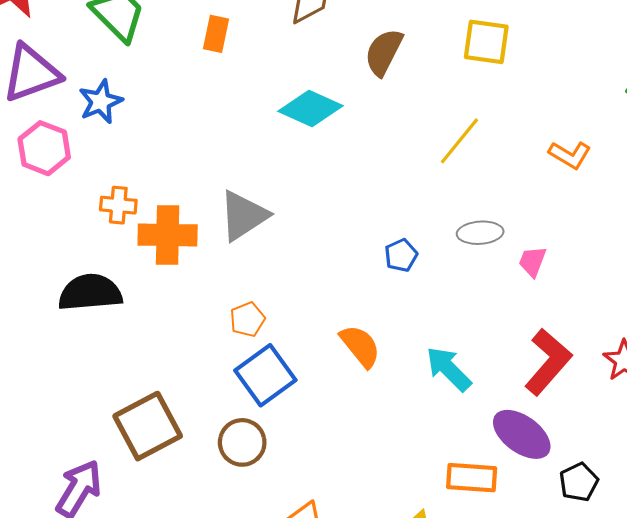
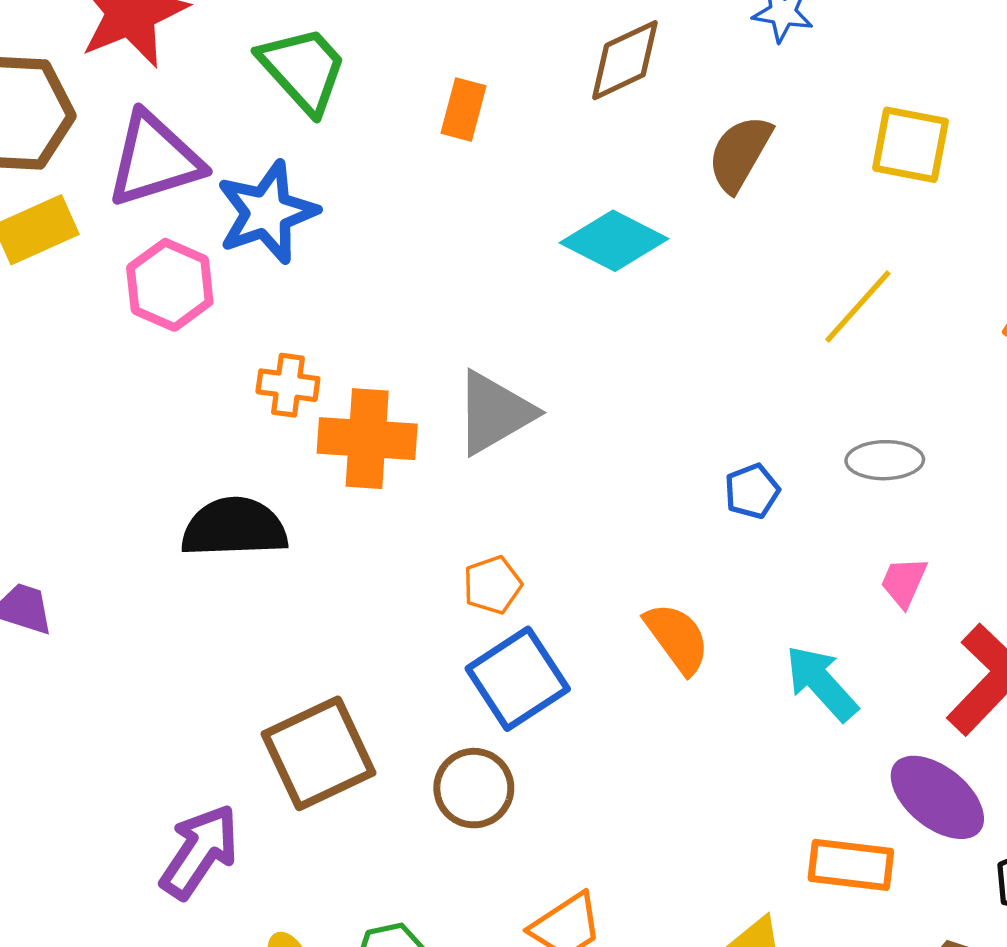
blue star: (101, 102) -> (267, 212), size x1.4
pink trapezoid: (533, 261) -> (904, 582), moved

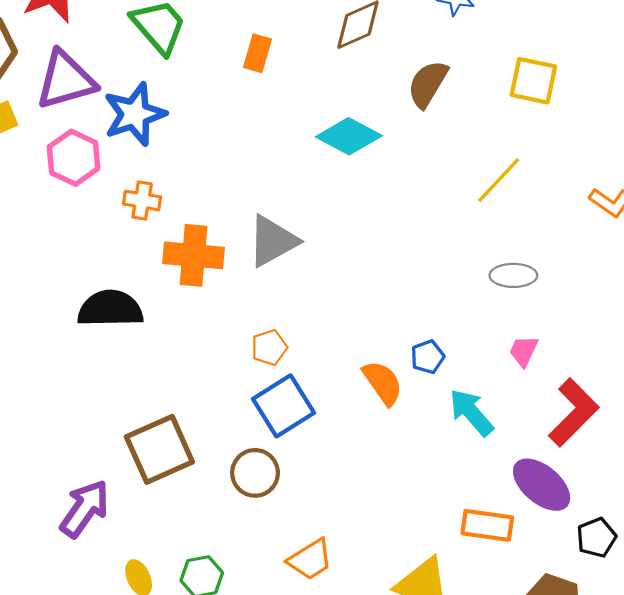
orange cross: (288, 385) -> (142, 200), moved
blue pentagon: (752, 491) -> (428, 357), moved

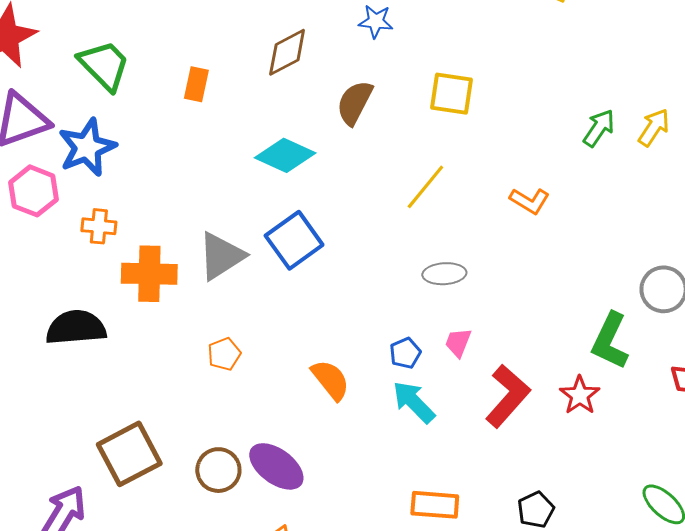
blue pentagon: (428, 357) -> (405, 353), moved
blue square: (284, 406) -> (294, 240), moved
purple ellipse: (542, 485) -> (276, 466), moved

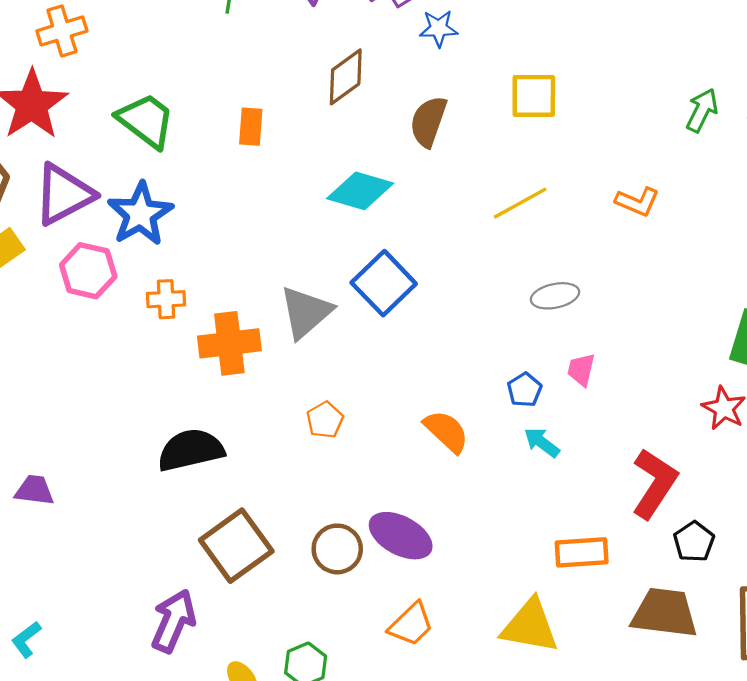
yellow line: (425, 187) -> (520, 203), turned 30
black semicircle: (76, 328) -> (191, 450), moved
red L-shape: (508, 396) -> (654, 483), moved
cyan arrow: (414, 402) -> (542, 442), size x0.7

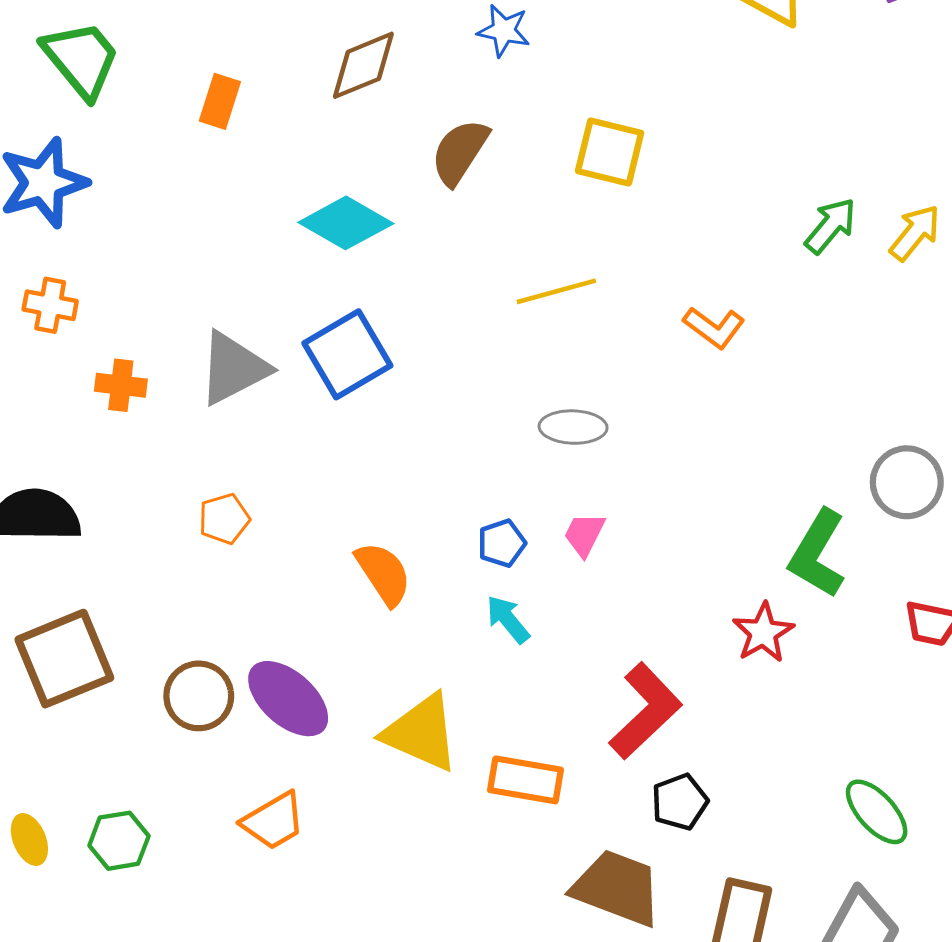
orange cross: (229, 343) -> (121, 385), size x0.6
yellow triangle: (530, 626) -> (421, 733), moved

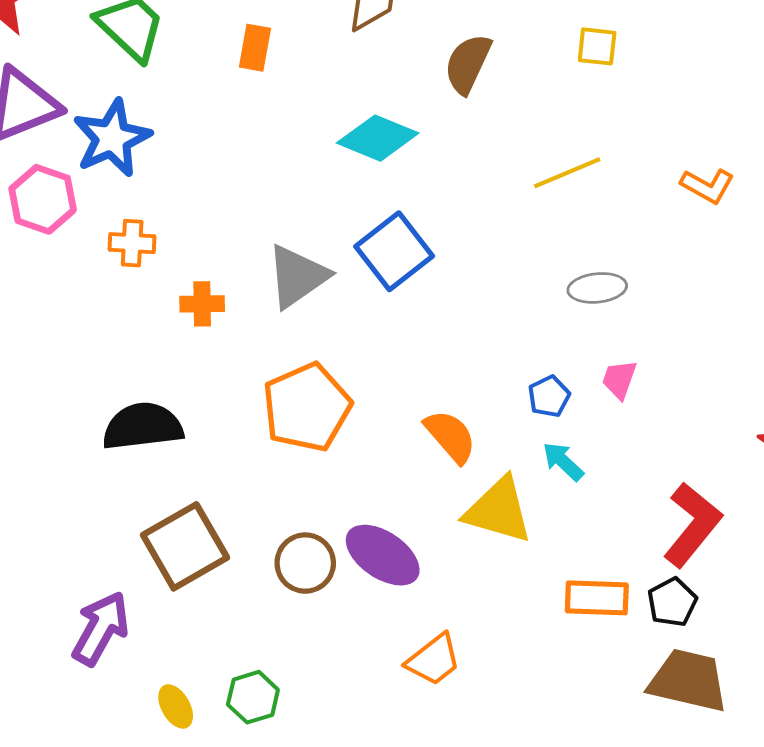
yellow square: (610, 152) -> (597, 46), size x0.7
orange pentagon: (224, 519) -> (307, 407), size x2.0
yellow triangle: (421, 733) -> (498, 510), moved
black pentagon: (680, 802) -> (672, 602), moved
orange trapezoid: (273, 821) -> (434, 660), moved

